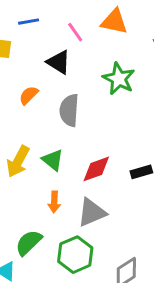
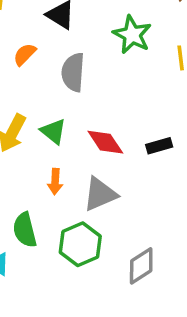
red diamond: (96, 169) -> (105, 142), turned 76
green semicircle: (29, 243) -> (25, 230), turned -60

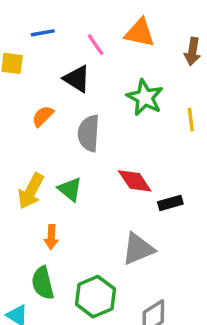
red diamond: (105, 142) -> (135, 181), moved
orange arrow: (55, 182) -> (51, 237), moved
gray triangle: (100, 194) -> (138, 249), moved

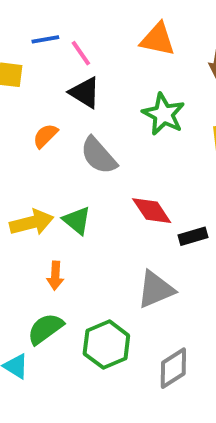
pink line: (95, 45) -> (81, 53), moved
gray semicircle: (89, 133) -> (99, 156), turned -45
yellow arrow: (31, 191) -> (32, 222), turned -132
green semicircle: (43, 283) -> (45, 329), turned 68

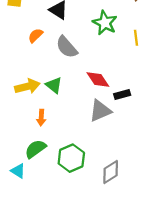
gray triangle: (156, 289) -> (100, 111), moved

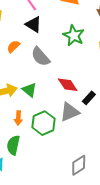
black rectangle: (122, 94) -> (89, 98), turned -32
green semicircle: (35, 149) -> (13, 145), turned -42
green hexagon: (71, 158) -> (43, 123), moved

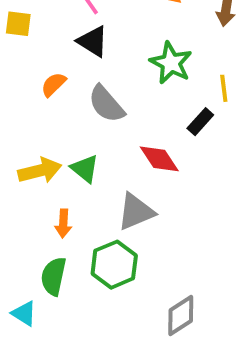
black rectangle: (89, 98) -> (200, 122), moved
gray triangle: (70, 112) -> (136, 212), moved
green hexagon: (43, 123) -> (114, 265), moved

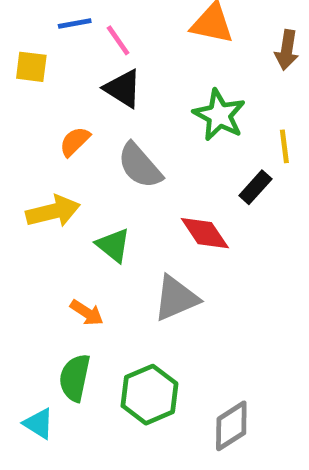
yellow arrow: (40, 171) -> (53, 211), moved
orange arrow: (63, 223) -> (87, 313), turned -60
green hexagon: (114, 265) -> (149, 395), moved

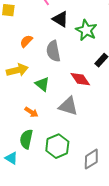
black triangle: (123, 89) -> (60, 19), moved
gray semicircle: (140, 166) -> (53, 51), turned 30
gray triangle: (176, 298) -> (68, 106), turned 40

